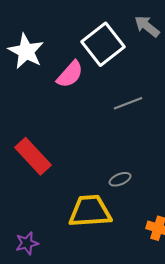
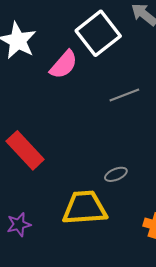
purple star: (27, 243) -> (19, 224), moved

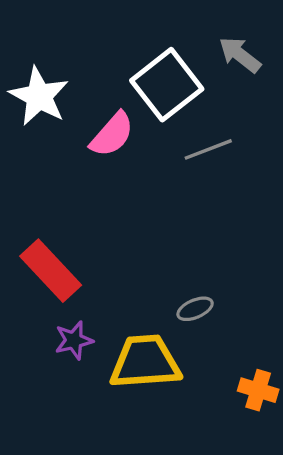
gray line: (124, 95) -> (208, 149), moved
purple star: (19, 224) -> (74, 340), moved

